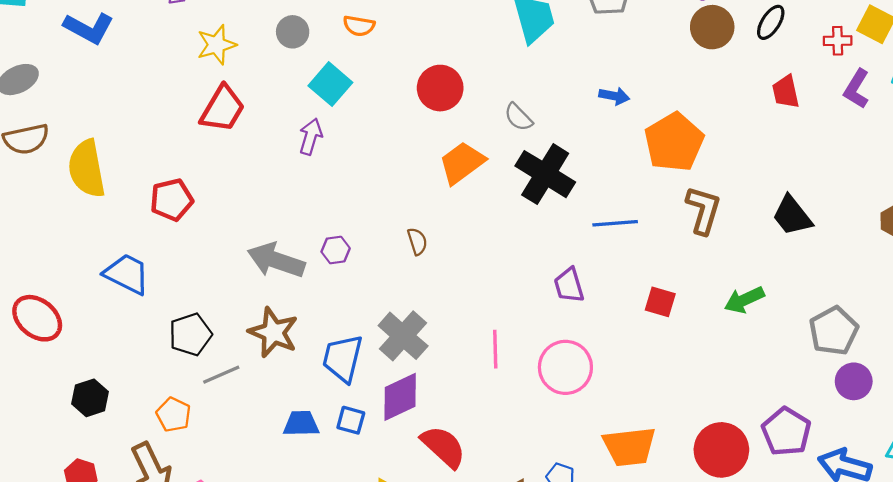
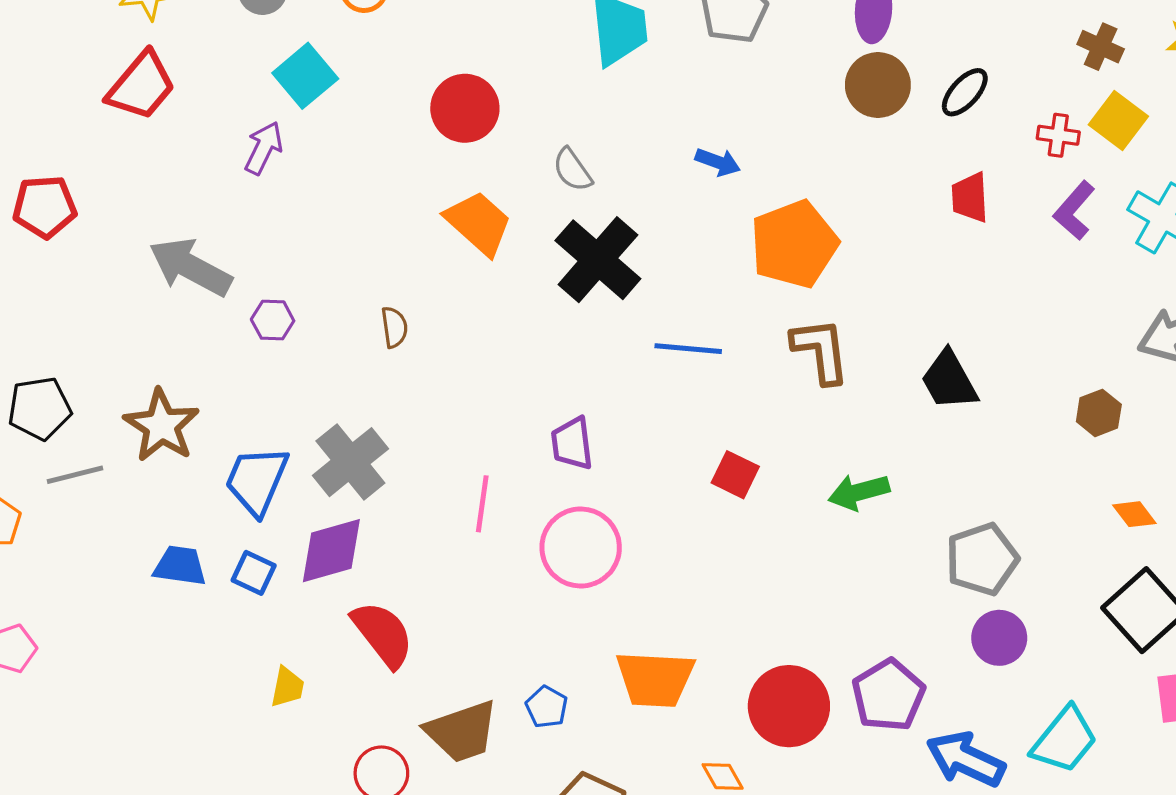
orange trapezoid: (462, 163) -> (479, 223), turned 69
brown L-shape: (703, 210) -> (821, 351), turned -33
gray arrow: (276, 260) -> (190, 267), moved
purple trapezoid: (569, 285) -> (572, 443), moved

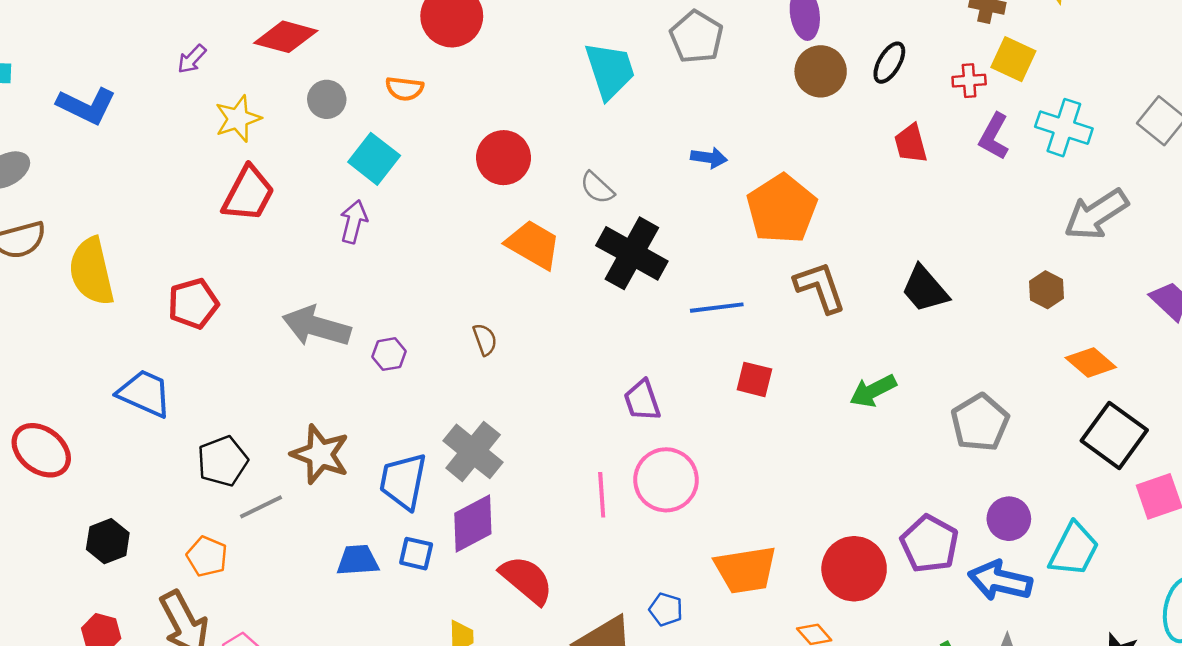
red square: (735, 475) -> (754, 379), moved
pink line: (482, 504) -> (602, 495), moved
orange diamond: (1134, 514) -> (1091, 362), size x1.4
purple circle: (999, 638) -> (1009, 519), moved

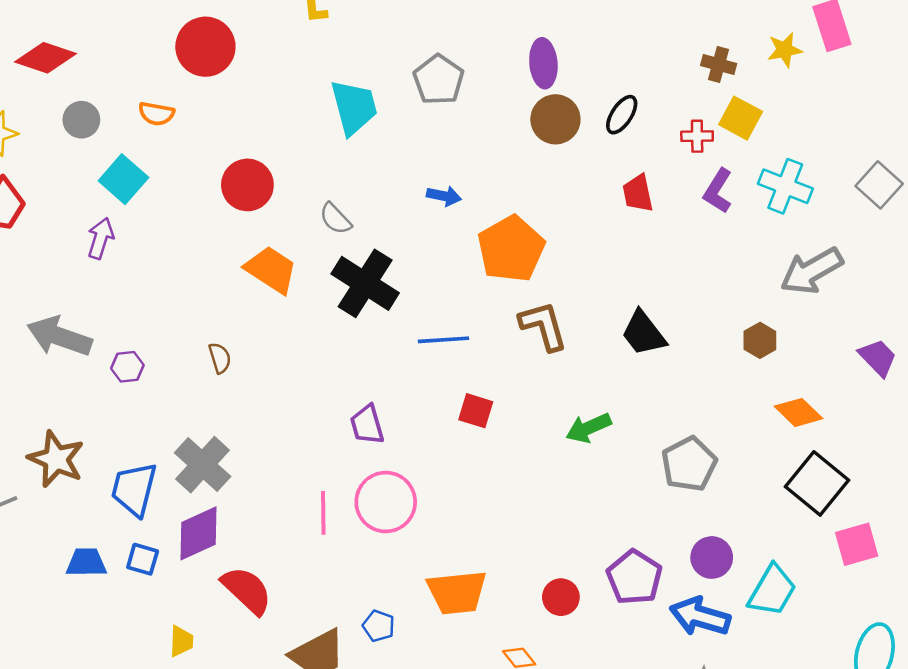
red circle: (854, 569) -> (561, 597), size x0.6

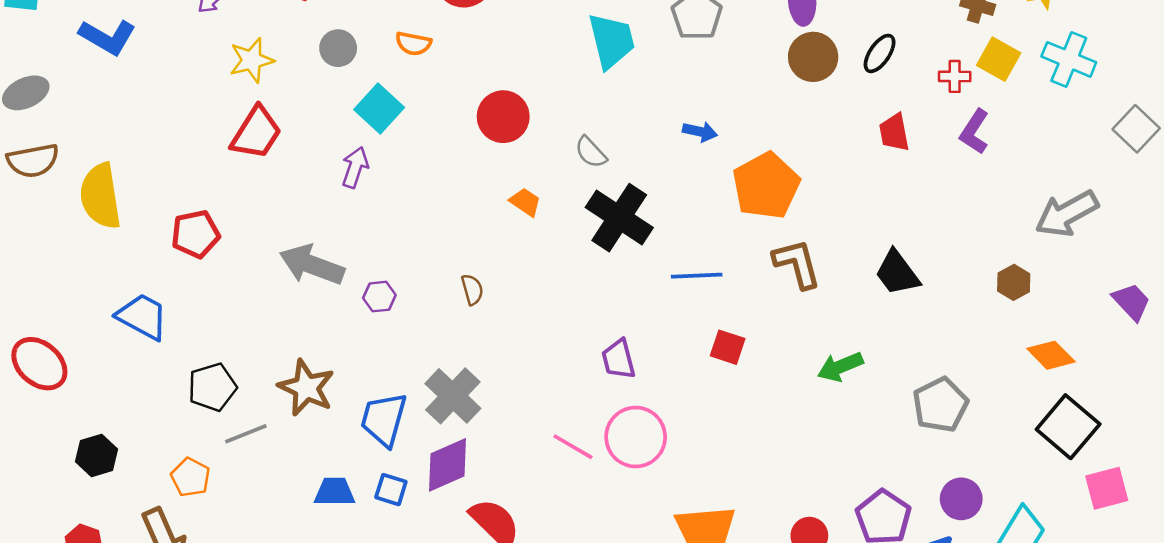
cyan cross: (785, 186) -> (1069, 59), moved
orange trapezoid: (271, 270) -> (525, 202), size x0.6
pink line: (323, 513) -> (573, 447), turned -60

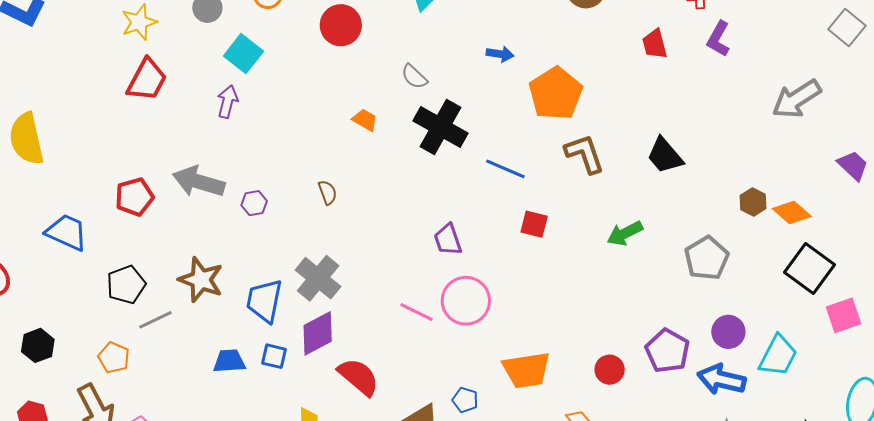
red circle: (503, 117) -> (341, 25), moved
red pentagon: (195, 234) -> (134, 197), moved
blue line: (697, 276) -> (505, 169), turned 30
brown hexagon: (1014, 282) -> (753, 202), moved

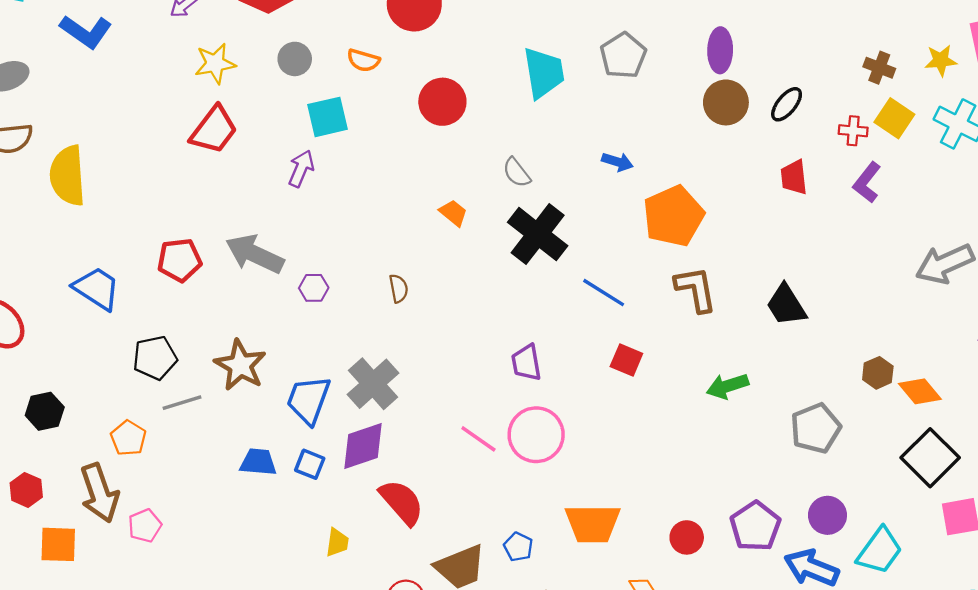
cyan square: (243, 54) -> (327, 117), turned 30

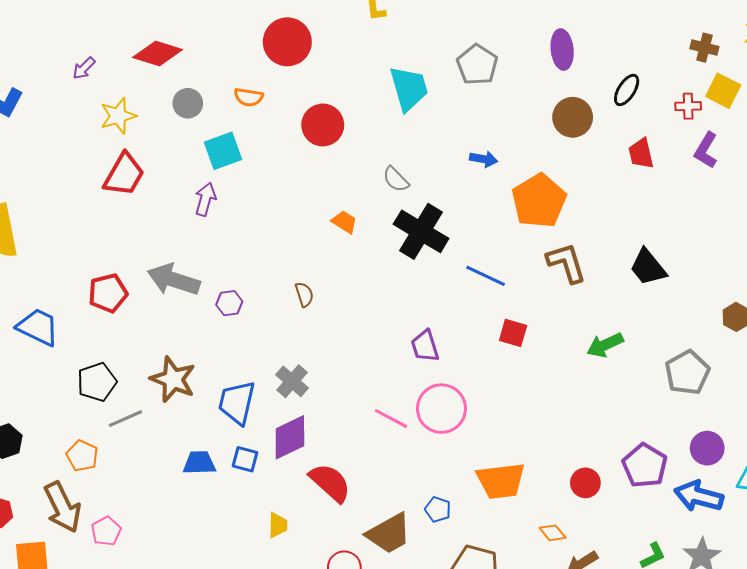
brown circle: (726, 102) -> (573, 117), moved
gray cross: (373, 384) -> (292, 381), size x0.7

